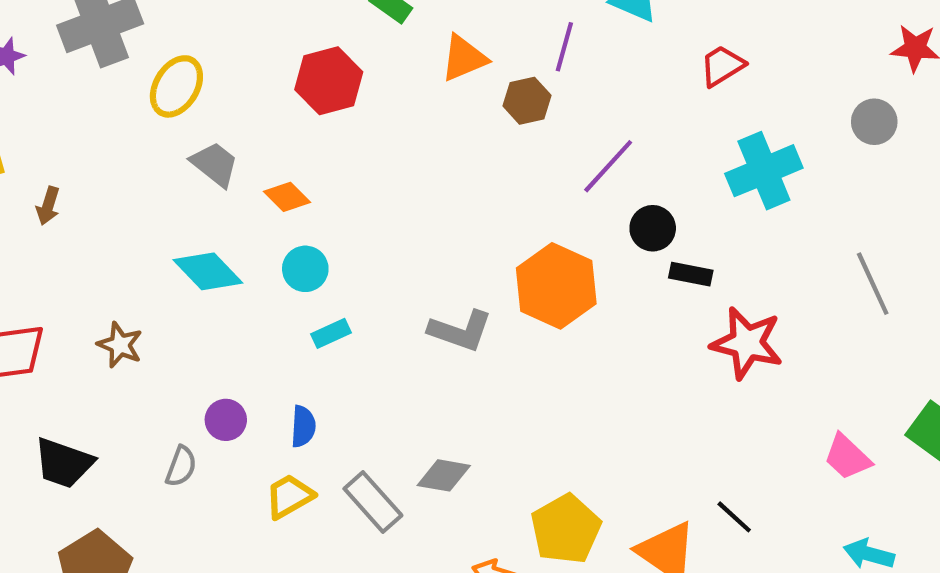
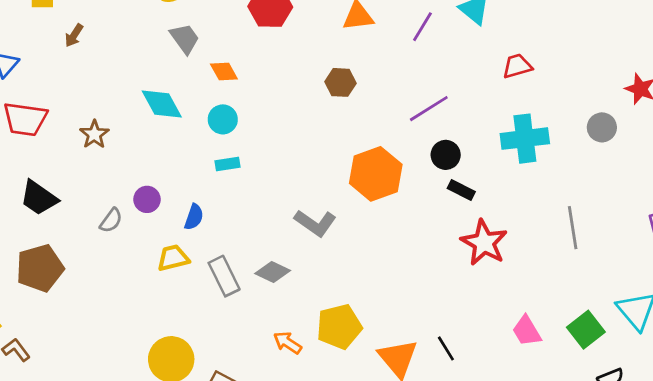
brown hexagon: (527, 101) -> (341, 82), moved
gray L-shape: (460, 331) -> (315, 223), moved

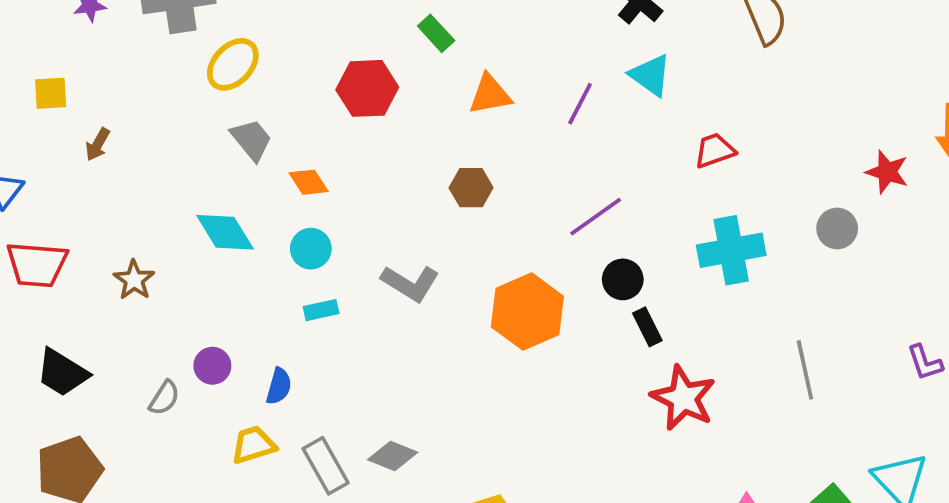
black rectangle: (461, 190) -> (647, 327), turned 40
gray L-shape: (315, 223) -> (410, 283), moved

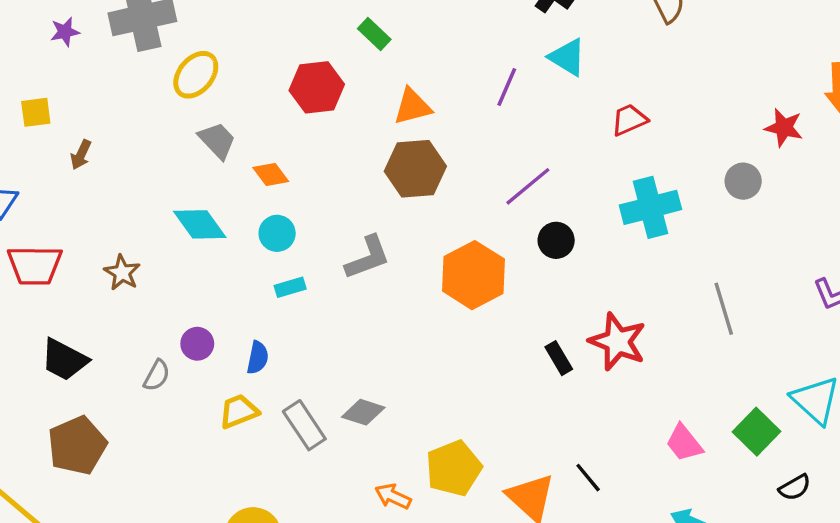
orange triangle: (490, 94) -> (412, 107), moved
brown hexagon: (471, 188) -> (415, 169), size x1.6
gray L-shape: (410, 283) -> (368, 258), turned -48
black rectangle: (647, 327) -> (559, 358), moved

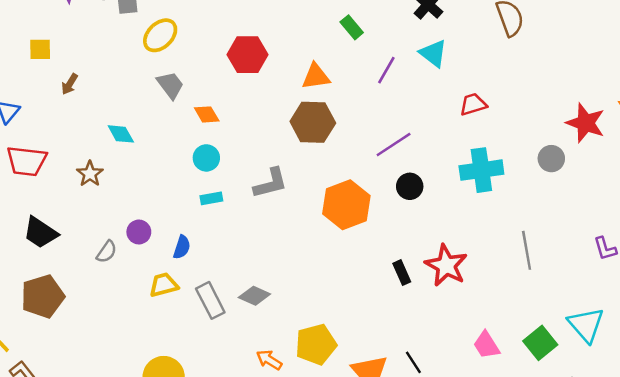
green rectangle: (374, 34) -> (352, 27), moved
red star: (784, 128) -> (586, 123), size x1.4
cyan diamond: (200, 224) -> (121, 134), moved, size x0.7

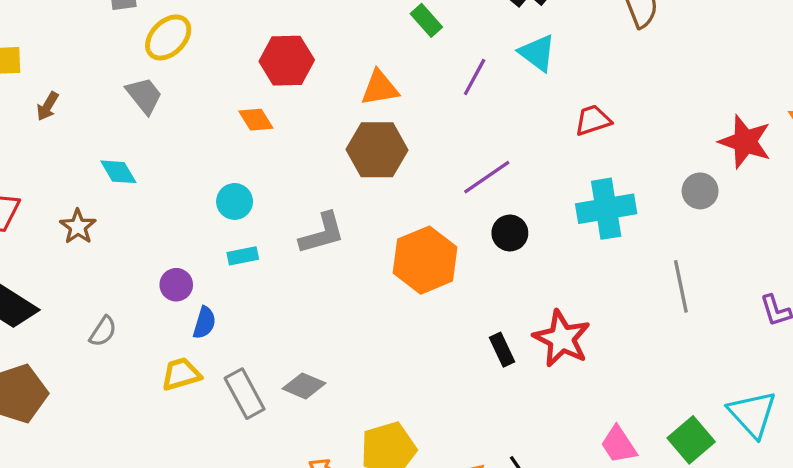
gray trapezoid: (170, 85) -> (144, 95), moved
orange diamond: (207, 114) -> (256, 120), moved
purple circle: (139, 232) -> (176, 285), moved
gray line: (527, 250) -> (681, 286), moved

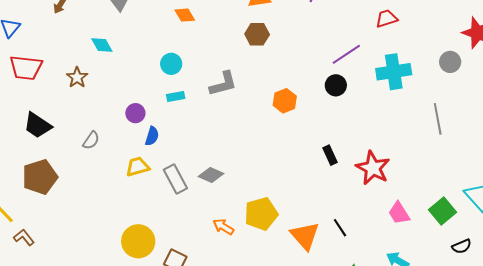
brown hexagon: (377, 150) -> (257, 34), size x0.7
purple line: (487, 177) -> (346, 54), moved
orange hexagon: (425, 260) -> (285, 101), size x0.6
red star: (562, 339) -> (373, 168), moved

